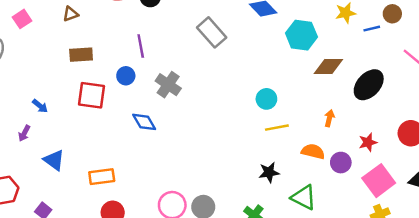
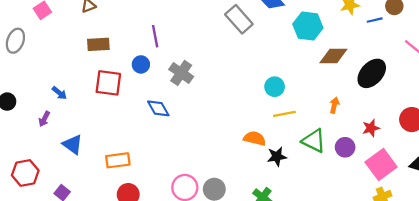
gray rectangle: (212, 32) -> (239, 19), moved
orange semicircle: (313, 151) -> (255, 138), moved
green triangle: (304, 197) -> (314, 141), moved

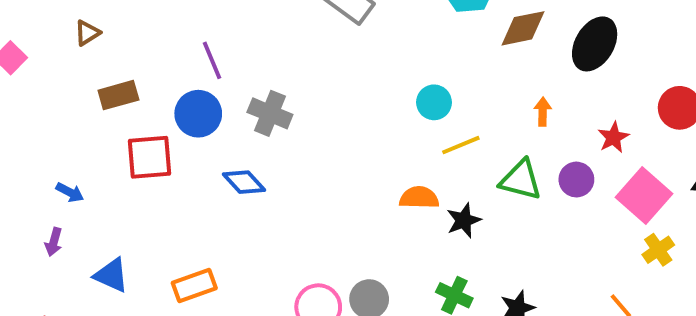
blue circle: (141, 64) -> (198, 114), size x1.5

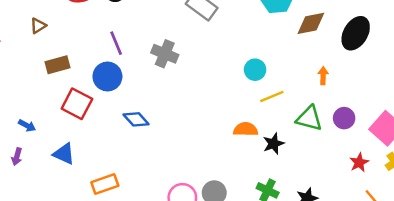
gray cross: (270, 113) -> (165, 54), moved
red star: (613, 137) -> (359, 163), moved
red square: (149, 157) -> (77, 104), turned 32
blue triangle: (111, 275) -> (64, 154), moved

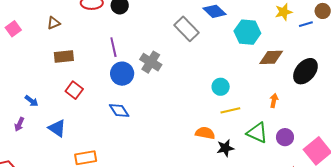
blue circle: (107, 77) -> (122, 74), moved
red square: (77, 104) -> (74, 90), size x0.7

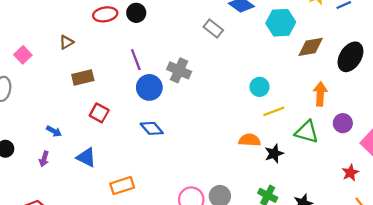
gray rectangle: (187, 29) -> (213, 28), size x0.7
orange arrow: (274, 101) -> (320, 94), size x1.5
purple circle: (285, 137) -> (343, 123), moved

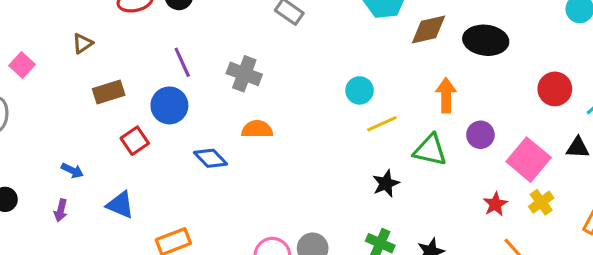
black ellipse: (350, 57) -> (486, 40), turned 68
blue circle: (149, 87) -> (169, 105), moved
red square: (99, 113) -> (135, 141), turned 30
orange semicircle: (250, 140) -> (257, 129), moved

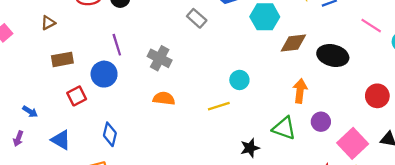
yellow line: (382, 124) -> (219, 106), moved
blue diamond: (210, 158) -> (110, 134), moved, turned 50

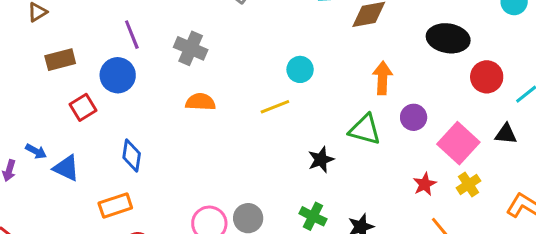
black ellipse: (333, 55) -> (448, 38), moved
blue arrow: (30, 112) -> (36, 151), moved

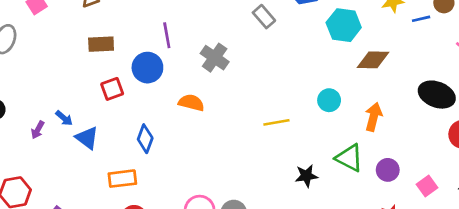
cyan circle: (300, 69) -> (329, 100), moved
orange semicircle: (200, 102) -> (191, 103), moved
purple circle: (414, 117) -> (388, 170), moved
pink square: (458, 143) -> (427, 186), size x0.6

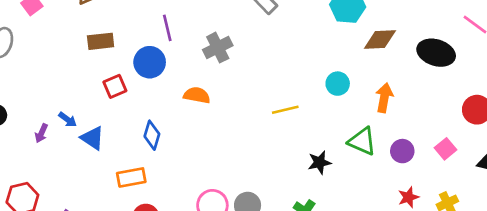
gray cross: (215, 58) -> (218, 48), turned 32
black ellipse: (437, 95) -> (436, 53), moved
pink square: (427, 186) -> (446, 149), moved

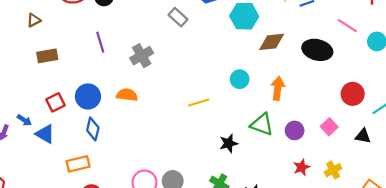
blue circle: (150, 62) -> (88, 96), moved
red square: (115, 86) -> (56, 102), moved

